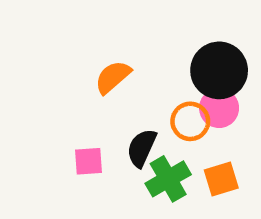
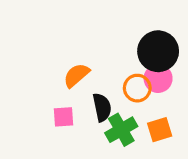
orange semicircle: (113, 77) -> (76, 75), moved
black semicircle: (142, 148) -> (102, 107), turned 144

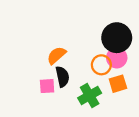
black semicircle: (102, 107) -> (62, 77), moved
orange square: (160, 130) -> (118, 84), moved

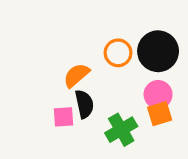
pink circle: (117, 58) -> (158, 94), moved
orange circle: (101, 65) -> (118, 53), moved

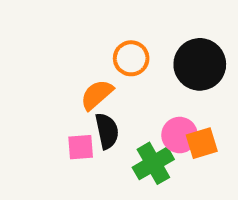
orange circle: (118, 53) -> (131, 58), moved
pink circle: (158, 94) -> (180, 135), moved

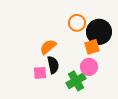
orange circle: (131, 58) -> (77, 23), moved
orange square: (202, 143) -> (92, 47), moved

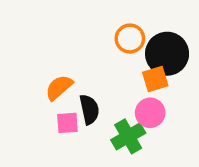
orange semicircle: (48, 47) -> (59, 87), moved

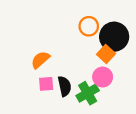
orange square: (155, 79) -> (106, 54), turned -30
black semicircle: (89, 109) -> (65, 86), moved

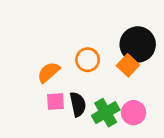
orange circle: (89, 26) -> (88, 60), moved
pink circle: (103, 77) -> (134, 113), moved

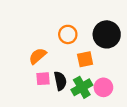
orange circle: (88, 60) -> (68, 34), moved
orange square: (128, 65) -> (85, 59), moved, turned 35

